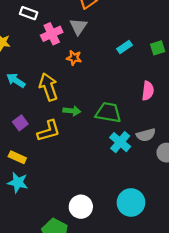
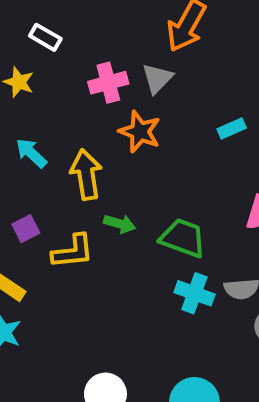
white rectangle: (29, 13) -> (45, 37), moved
orange star: (74, 58) -> (140, 132), size x1.5
cyan cross: (120, 142) -> (194, 293), turned -30

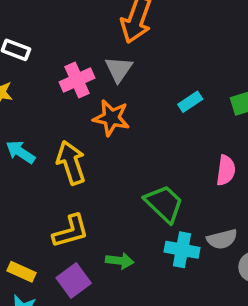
green arrow: (120, 224) -> (120, 261), moved
purple square: (26, 229) -> (74, 281), moved, size x1.4
green trapezoid: (183, 238) -> (164, 204), turned 33

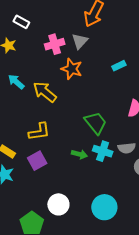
yellow arrow: (71, 163) -> (45, 92), turned -40
green arrow: (120, 261) -> (79, 154), moved

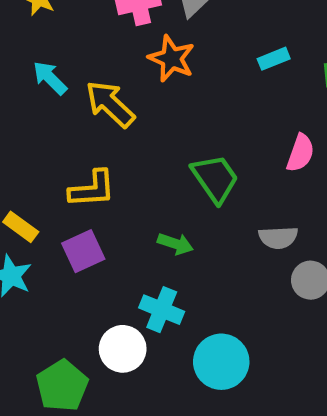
cyan cross: (103, 151) -> (162, 310), moved

